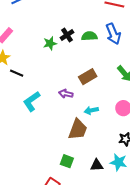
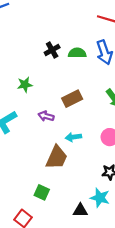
green star: (50, 43) -> (25, 85), moved
black triangle: (97, 165) -> (80, 210), moved

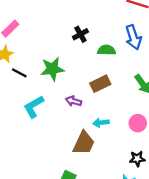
green semicircle: (77, 53) -> (107, 50), moved
green star: (25, 85) -> (52, 69), size x1.5

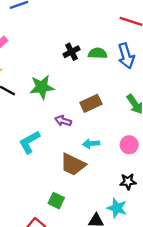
green semicircle: (107, 50) -> (98, 53), moved
cyan L-shape: (34, 107) -> (29, 142), moved
brown trapezoid: (84, 143) -> (73, 164), turned 90

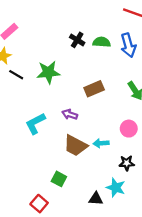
black cross: (71, 52) -> (77, 40), turned -32
purple arrow: (63, 121) -> (70, 114), moved
cyan arrow: (91, 144) -> (101, 143), moved

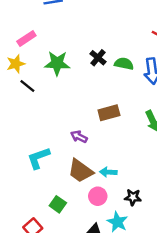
green star: (48, 72) -> (57, 63), moved
cyan L-shape: (35, 124) -> (38, 158), moved
pink circle: (129, 129) -> (98, 196), moved

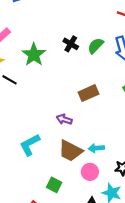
green star: (57, 63) -> (34, 55), turned -30
green semicircle: (124, 64) -> (96, 46), turned -48

